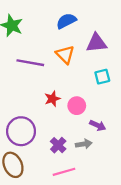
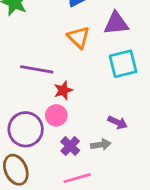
purple line: (30, 63) -> (37, 69), moved
cyan square: (102, 77) -> (123, 64), size x1.5
pink circle: (77, 106) -> (56, 115), moved

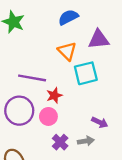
cyan square: (123, 64) -> (86, 73), moved
purple circle: (26, 129) -> (19, 111), moved

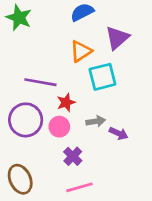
purple triangle: (99, 39) -> (117, 38), turned -35
orange triangle: (67, 51) -> (81, 51), turned 42
gray arrow: (86, 141) -> (96, 121), moved

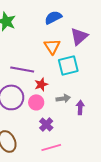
orange triangle: (81, 51) -> (52, 46), turned -30
purple arrow: (119, 133) -> (80, 107), turned -112

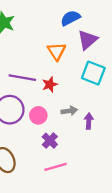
blue semicircle: (53, 17) -> (70, 18), moved
cyan square: (68, 65) -> (93, 73), moved, turned 35
red star: (41, 84) -> (50, 84), moved

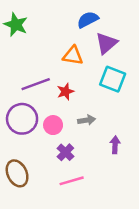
orange triangle: (57, 51) -> (73, 56), turned -48
purple line: (22, 78) -> (36, 84), turned -30
purple arrow: (89, 121) -> (115, 145), moved

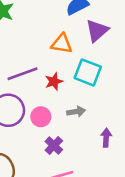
cyan square: (113, 79) -> (88, 72), moved

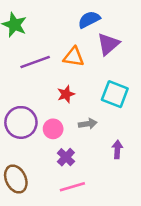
cyan square: (88, 72) -> (115, 94), moved
purple line: (23, 74) -> (35, 62), moved

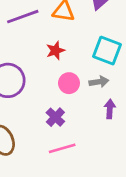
gray arrow: (88, 124) -> (99, 82), moved
pink circle: (53, 129) -> (69, 83), moved

